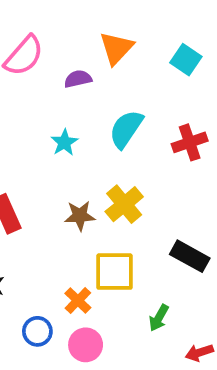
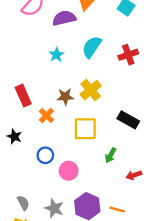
purple semicircle: (78, 79) -> (64, 18), size x1.5
orange cross: (78, 301) -> (46, 115), moved
blue circle: (37, 331) -> (45, 155), moved

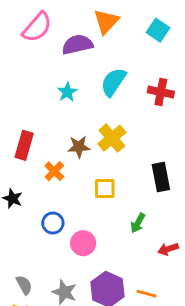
red cross: (128, 55) -> (161, 92), turned 30
red rectangle: (23, 96) -> (24, 145), turned 40
black rectangle: (128, 120) -> (161, 177), turned 50
yellow square: (85, 129) -> (105, 188), size x0.7

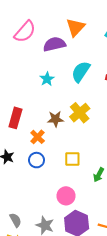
yellow square: (105, 188) -> (72, 159), moved
blue circle: (53, 223) -> (37, 160), moved
pink circle: (83, 243) -> (66, 196), moved

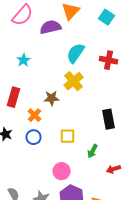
cyan star: (47, 79) -> (24, 60), moved
yellow cross: (80, 113) -> (74, 81), moved

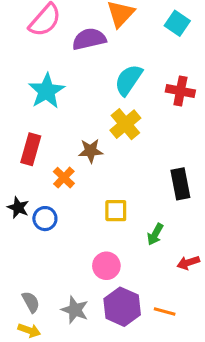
cyan star: (24, 60) -> (47, 91), size x1.6
blue circle: (34, 137) -> (45, 219), moved

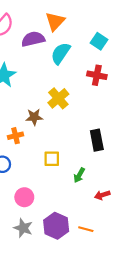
cyan square: (177, 23) -> (99, 41), moved
cyan semicircle: (128, 80) -> (61, 53), moved
orange cross: (64, 178) -> (16, 136), turned 32
pink circle: (106, 266) -> (24, 197), moved

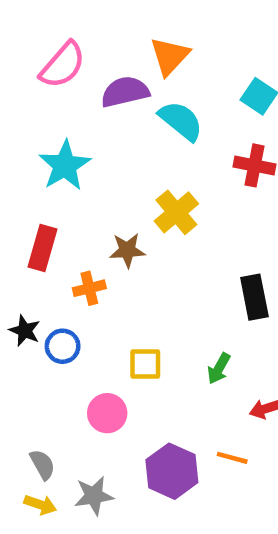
cyan semicircle: (61, 53) -> (181, 121), turned 95
yellow square: (52, 159) -> (145, 364), moved
gray star: (23, 228) -> (94, 496), moved, turned -30
orange line: (86, 229) -> (232, 458), moved

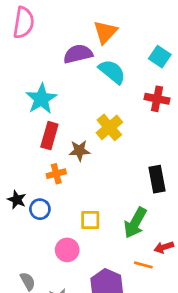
pink semicircle: (63, 65) -> (24, 23), moved, turned -32
red rectangle: (42, 248) -> (49, 136), moved
green arrow: (219, 369) -> (135, 223), size x1.6
orange line: (232, 458) -> (143, 265), moved

